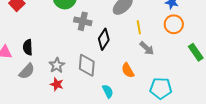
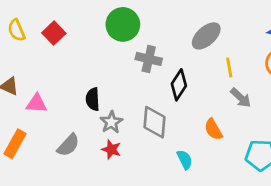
black semicircle: (28, 47) -> (93, 99), moved
gray semicircle: (27, 71) -> (68, 145), moved

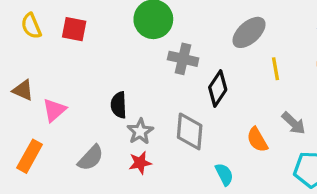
red square: (54, 33) -> (74, 29), turned -35
gray arrow: (241, 98) -> (294, 123), moved
pink triangle: (37, 103) -> (54, 110), turned -45
red star: (111, 149) -> (140, 163), turned -30

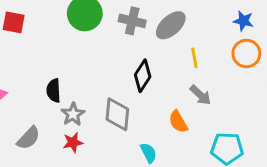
gray cross: (183, 59) -> (132, 21), moved
gray arrow: (294, 123) -> (200, 95), moved

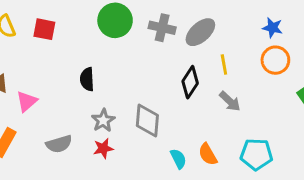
black diamond: (143, 76) -> (190, 82), moved
black semicircle: (54, 91) -> (87, 79), moved
orange semicircle: (178, 122) -> (208, 154), moved
gray semicircle: (28, 138) -> (59, 144), turned 30

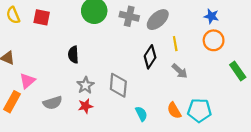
pink triangle: (27, 101) -> (27, 81), moved
orange semicircle: (208, 154) -> (174, 110), moved

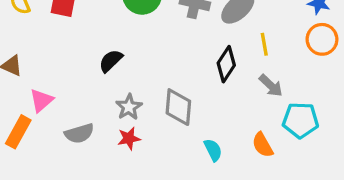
black semicircle: (73, 55) -> (111, 61), turned 49
cyan pentagon: (199, 110) -> (301, 120), moved

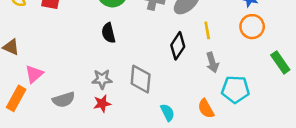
black semicircle: (111, 61) -> (108, 33), moved, turned -60
gray arrow: (271, 86) -> (212, 62), turned 30
gray star: (129, 107) -> (102, 79), turned 30

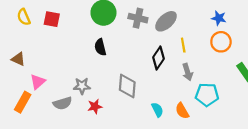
gray star: (102, 79) -> (82, 86), moved
cyan semicircle: (167, 112) -> (157, 110), moved

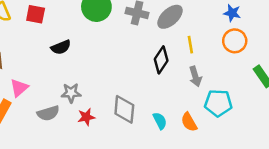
black semicircle: (100, 47) -> (61, 47), moved, turned -98
gray diamond: (127, 86) -> (124, 109), moved

